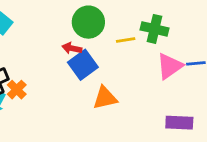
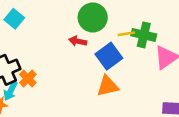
green cross: (155, 29) -> (144, 35), moved
blue square: (83, 65) -> (109, 56), moved

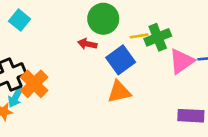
green cross: (144, 35) -> (158, 37), turned -35
orange cross: (28, 79) -> (34, 84), size x1.5

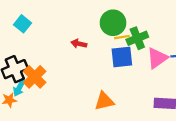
green circle: (103, 19) -> (113, 23), moved
blue square: (121, 60) -> (122, 57), moved, turned 30
orange triangle: (119, 92) -> (104, 101), moved

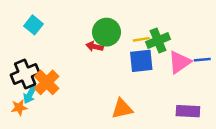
green circle: (113, 23) -> (107, 32), moved

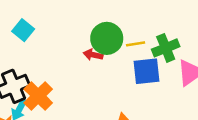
yellow line: (141, 39) -> (136, 44), moved

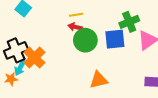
green circle: (107, 38) -> (85, 40), moved
yellow line: (136, 44) -> (76, 15), moved

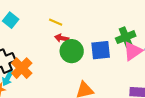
yellow line: (76, 15) -> (56, 22), moved, turned 32
green cross: (129, 22) -> (126, 37), moved

